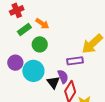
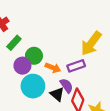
orange arrow: (42, 24) -> (53, 68), moved
purple circle: (15, 63) -> (22, 66), moved

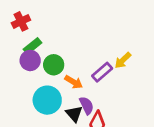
yellow arrow: (91, 43) -> (123, 60), size x0.6
purple circle: (22, 66) -> (30, 60), moved
purple rectangle: (76, 66) -> (102, 72), moved, turned -30

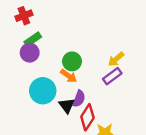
green circle: (54, 65) -> (72, 61), moved
purple rectangle: (102, 72) -> (112, 76), moved
purple semicircle: (87, 105) -> (79, 99), turned 42

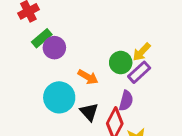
purple circle: (30, 53) -> (54, 48), moved
green circle: (72, 61) -> (121, 63), moved
purple semicircle: (79, 99) -> (126, 101), moved

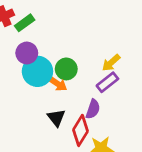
green rectangle: (42, 38) -> (25, 23), moved
green circle: (121, 63) -> (66, 69), moved
cyan circle: (59, 97) -> (37, 71), moved

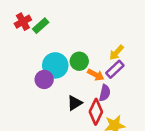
purple circle: (27, 53) -> (44, 79), moved
orange arrow: (57, 84) -> (96, 75), moved
black triangle: (56, 118) -> (75, 103), turned 42

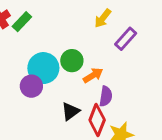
yellow arrow: (116, 53) -> (103, 18), moved
purple rectangle: (115, 69) -> (126, 39), moved
orange arrow: (96, 75) -> (93, 75), turned -56

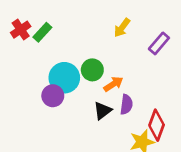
purple rectangle: (126, 39) -> (159, 43), moved
black triangle: (70, 111) -> (103, 111), moved
red diamond: (97, 120) -> (157, 125), moved

